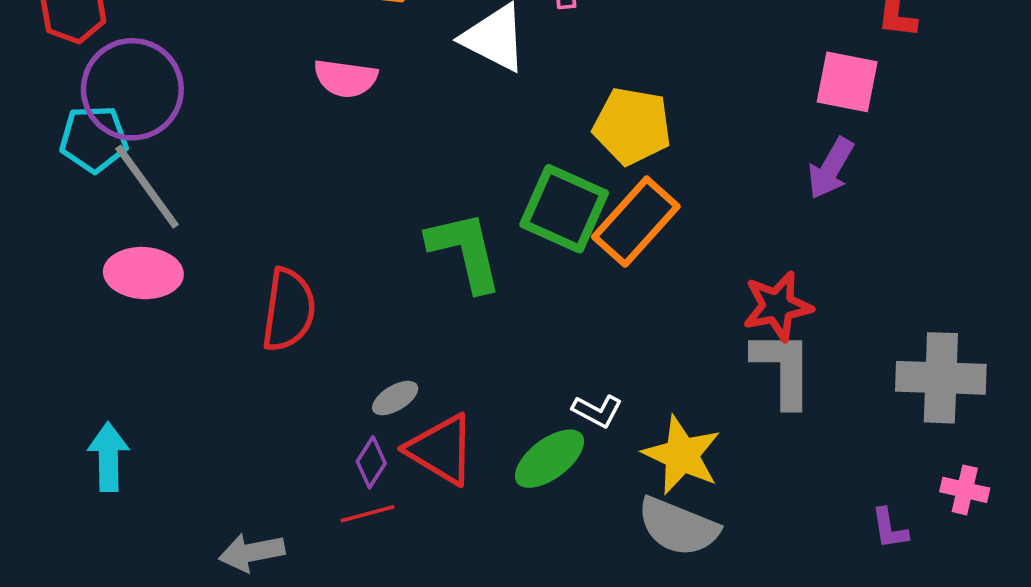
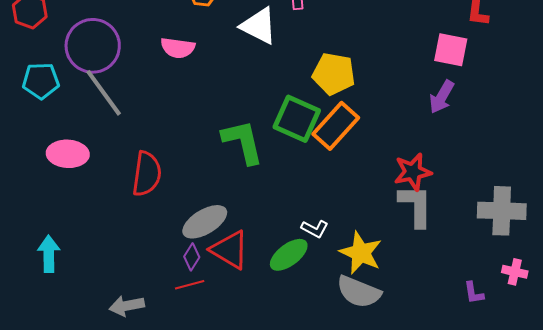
purple circle: (132, 89) -> (93, 46), moved
gray line: (147, 187) -> (104, 93), moved
gray ellipse: (395, 398) -> (205, 222), size x1.8

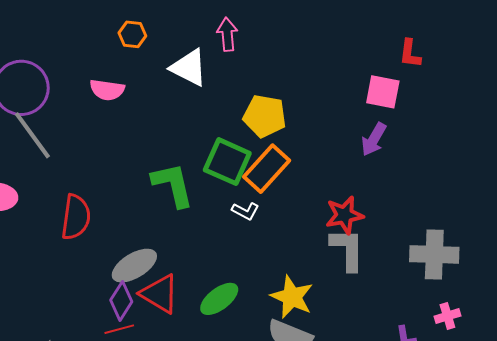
white L-shape: (315, 229) -> (245, 211), moved
purple diamond: (192, 257) -> (121, 301), size x1.4
pink cross: (515, 272) -> (447, 316), turned -30

